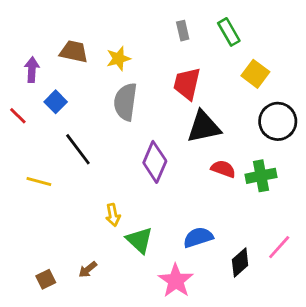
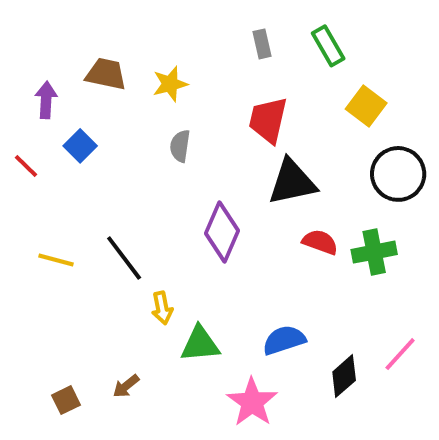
gray semicircle: (125, 102) -> (180, 146), size x0.6
black line: (78, 149) -> (124, 258), moved
green triangle: (139, 240) -> (200, 344), turned -48

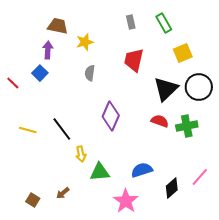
brown trapezoid: (106, 74) -> (58, 26), moved
purple arrow: (46, 100) -> (48, 50), moved
yellow square: (366, 106) -> (183, 53), turned 30
black triangle: (292, 182) -> (166, 89), moved, turned -32
brown square: (66, 400) -> (33, 200), turned -32

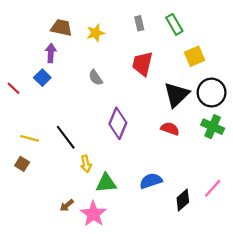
yellow star: (85, 42) -> (96, 33), moved
gray semicircle: (90, 73) -> (96, 78), turned -42
green cross: (187, 126) -> (213, 127), moved, turned 35
brown square: (33, 200) -> (22, 164), moved
pink star: (126, 201) -> (93, 214), moved

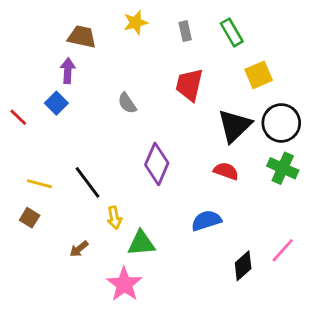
yellow star: (96, 33) -> (136, 23), moved
blue semicircle: (151, 181) -> (206, 221), moved
brown arrow: (67, 205) -> (79, 249), moved

